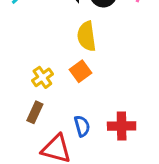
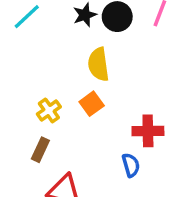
blue semicircle: (82, 126) -> (131, 165), moved
red cross: (122, 126) -> (148, 131), moved

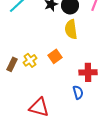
yellow semicircle: (98, 64) -> (71, 29), moved
brown rectangle: (40, 150) -> (12, 64), moved

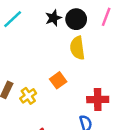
yellow cross: (30, 60) -> (28, 96), moved

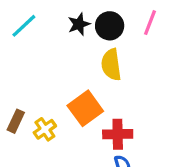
orange square: (58, 80) -> (85, 108), size x1.5
red cross: (98, 99) -> (118, 134), moved

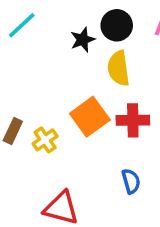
black star: (79, 24) -> (83, 40), moved
red cross: (118, 134) -> (133, 120), moved

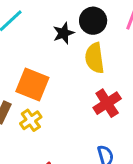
orange square: (90, 117) -> (32, 84), moved, turned -32
red cross: (133, 120) -> (107, 103), turned -32

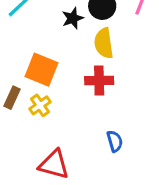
red cross: (107, 103) -> (99, 81), moved, turned 32

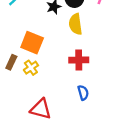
red cross: (99, 81) -> (79, 60), moved

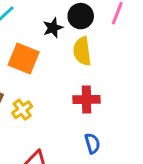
orange square: (32, 43) -> (24, 59), moved

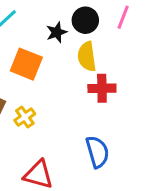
red cross: (87, 99) -> (102, 88), moved
blue semicircle: (92, 143) -> (97, 152), size x1.5

